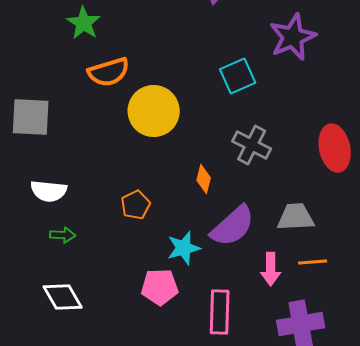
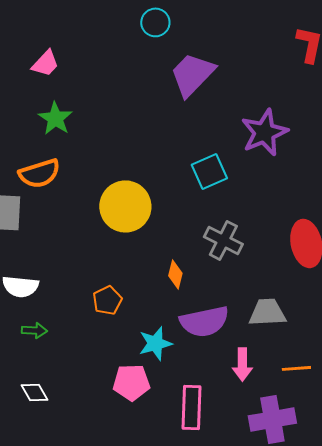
orange semicircle: (109, 72) -> (39, 173), moved
purple semicircle: (233, 226) -> (204, 321), turned 30
orange line: (313, 262) -> (296, 368), moved
white diamond: (63, 297) -> (34, 392), size x0.7

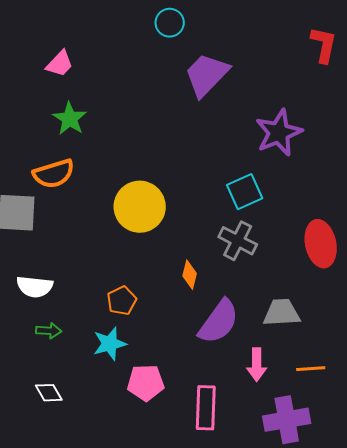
cyan square: (209, 171) -> (245, 192), moved
purple semicircle: (204, 321) -> (219, 322), turned -42
cyan star: (155, 343) -> (110, 344), moved

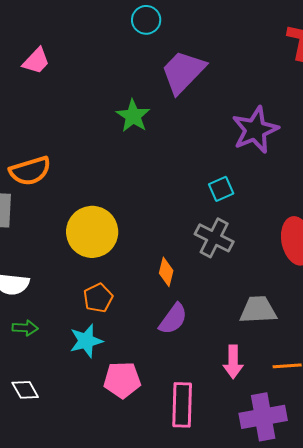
green star: (70, 119) -> (133, 116), moved
cyan square: (245, 192) -> (221, 189), size x0.7
yellow circle: (140, 207) -> (92, 232), moved
purple semicircle: (219, 322) -> (173, 319), moved, size x0.7

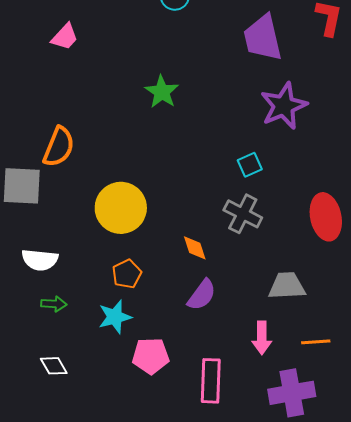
purple trapezoid: (183, 72) -> (263, 38), moved, turned -57
orange semicircle: (30, 171) -> (59, 147), turned -51
orange diamond: (166, 272) -> (195, 248), turned -32

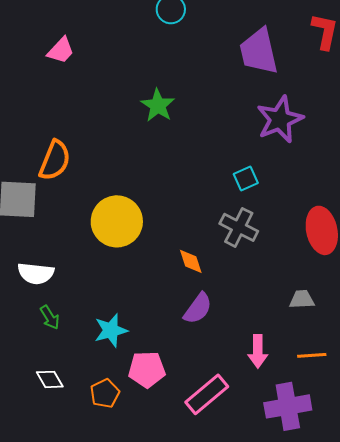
orange pentagon: (127, 274) -> (105, 393), moved
gray trapezoid: (287, 286) -> (302, 299), moved, size x0.7
green arrow: (54, 304) -> (50, 317), turned 55
pink rectangle: (211, 381) -> (207, 394), turned 48

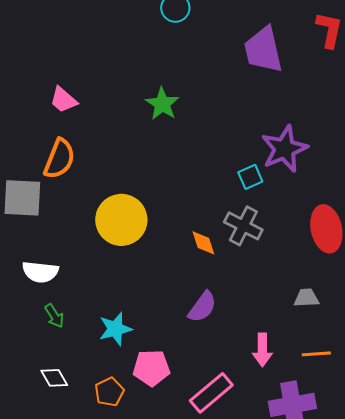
pink trapezoid: (61, 50) -> (63, 100), moved, turned 88
purple star: (280, 119) -> (284, 149), moved
orange diamond: (191, 261) -> (203, 243), moved

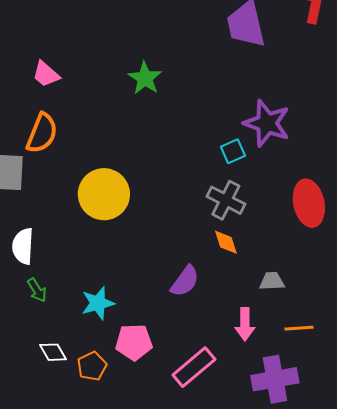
purple star: (284, 149) -> (267, 123), turned -30
orange diamond: (203, 243) -> (226, 242), moved
white semicircle: (40, 272) -> (23, 246), turned 87
gray trapezoid: (306, 298) -> (272, 281), moved
white diamond: (54, 378) -> (53, 352), moved

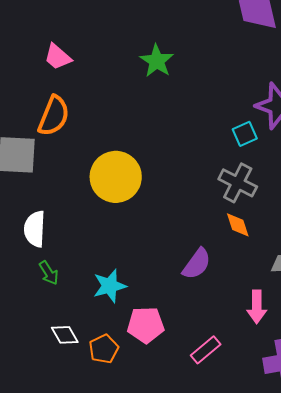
pink rectangle: (194, 367) -> (206, 350), size x0.7

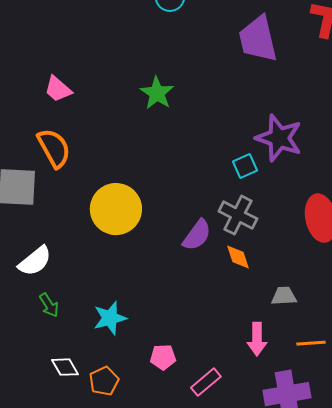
orange semicircle: (54, 116) -> (54, 148), turned -51
white semicircle: (35, 229) -> (35, 261), turned -132
purple semicircle: (197, 264) -> (197, 235), moved
pink pentagon: (146, 325) -> (163, 357), moved, size x0.7

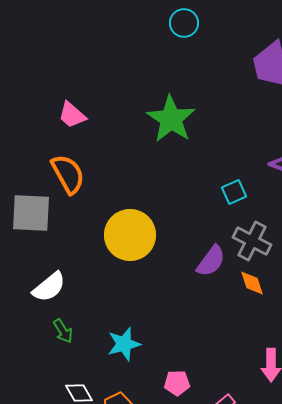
green star: (157, 93) -> (171, 119), size x1.4
cyan square: (245, 166) -> (234, 192), moved

